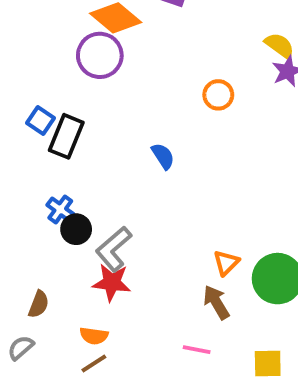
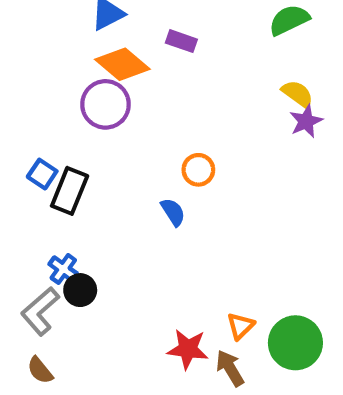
orange circle: (218, 95) -> (198, 170), moved
gray L-shape: (114, 249) -> (40, 311), moved
red star: (112, 283) -> (188, 349), moved
brown semicircle: (39, 304) -> (40, 370), turned 120

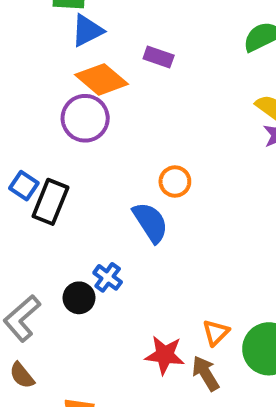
blue semicircle: (173, 212) -> (150, 222), size x1.5
blue cross: (63, 269) -> (108, 277), moved
black circle: (80, 290) -> (79, 298), moved

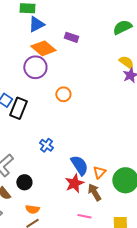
orange circle: (175, 182) -> (63, 94), moved
blue semicircle: (150, 222) -> (79, 165), moved
black circle: (79, 298) -> (24, 182), moved
red star: (165, 355) -> (74, 183), turned -30

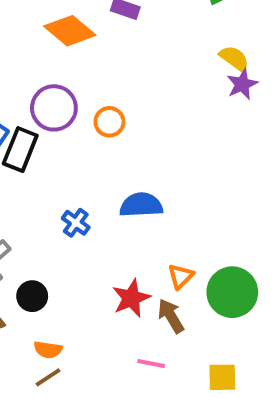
purple circle: (35, 67) -> (54, 108), moved
blue semicircle: (79, 165) -> (141, 205), moved, turned -60

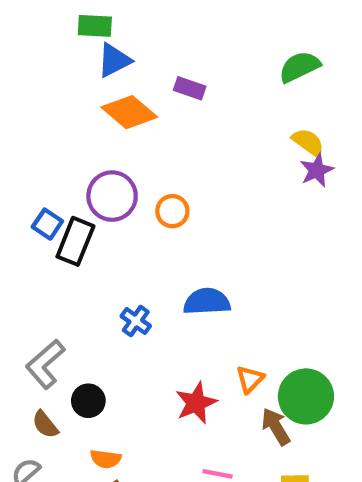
brown arrow: (171, 316) -> (276, 427), moved

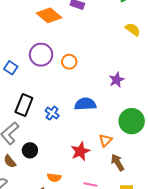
purple star: (317, 170) -> (117, 80), moved
black rectangle: (75, 241) -> (24, 105), moved
green circle: (306, 396) -> (132, 121), moved
orange semicircle: (106, 459) -> (54, 178), moved

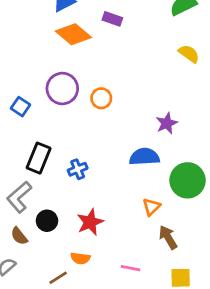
blue semicircle: (85, 104) -> (144, 157), moved
blue cross: (52, 113) -> (78, 169), turned 32
red star: (80, 151) -> (90, 222), moved

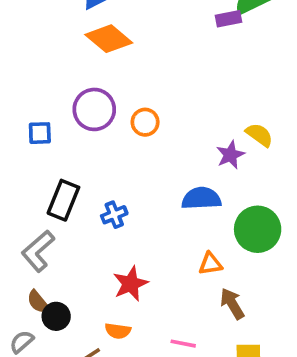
purple rectangle: (112, 19) -> (229, 19), moved, turned -30
yellow semicircle: (189, 54) -> (259, 135), moved
blue square: (21, 107) -> (40, 133), turned -36
orange triangle: (151, 207) -> (210, 264), turned 36
black circle: (47, 221) -> (56, 316), moved

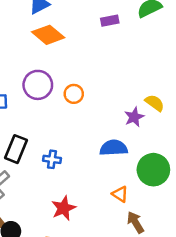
purple rectangle: (229, 19) -> (110, 21), moved
blue cross: (114, 215) -> (52, 159), turned 30
orange triangle: (210, 264) -> (120, 194), turned 42

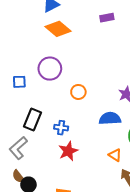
orange circle: (74, 94) -> (78, 92), moved
red star: (63, 208) -> (68, 151), moved

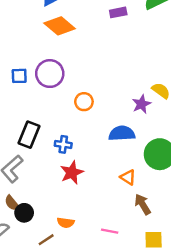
blue square: (19, 82) -> (19, 76), moved

